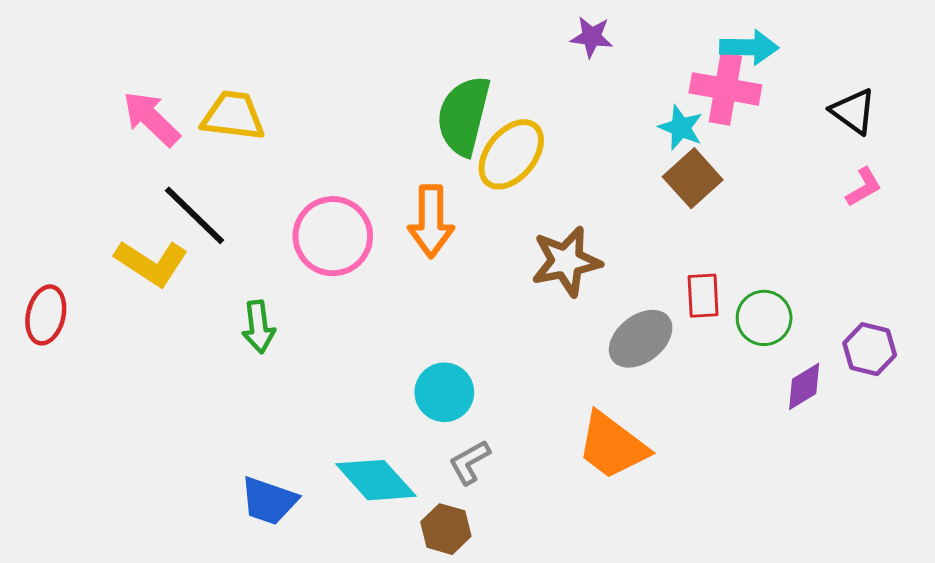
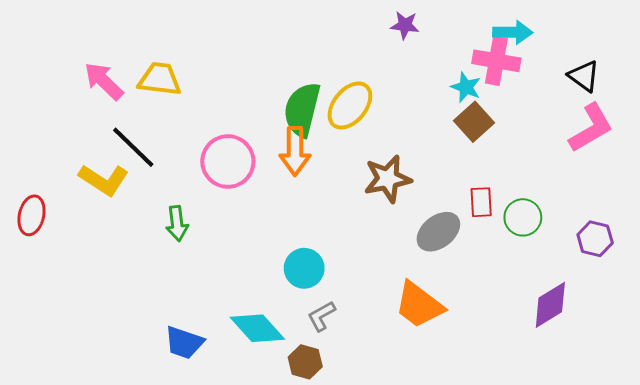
green semicircle: (464, 116) -> (302, 110), moved
pink L-shape: (864, 187) -> (591, 128), size x1.8
purple diamond: (804, 386) -> (550, 305), moved, size x1.4

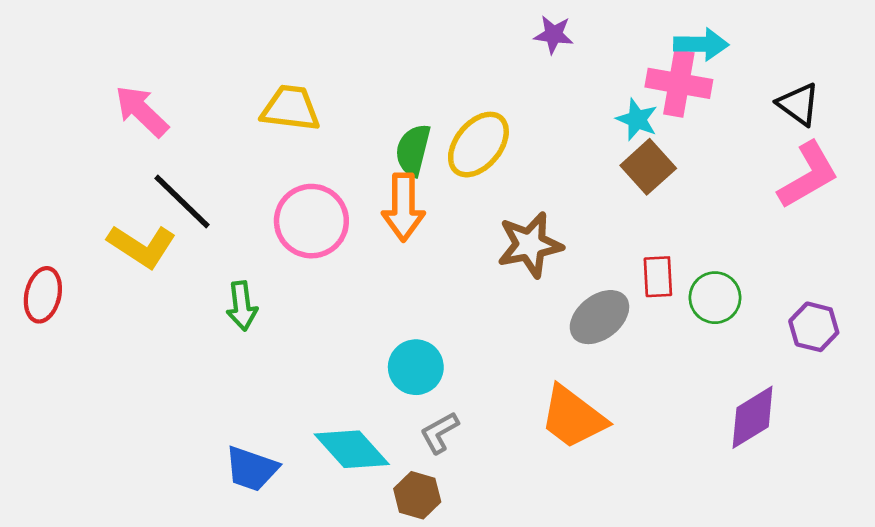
yellow trapezoid: (160, 79) -> (291, 108), moved
green semicircle: (302, 110) -> (413, 150), size x0.7

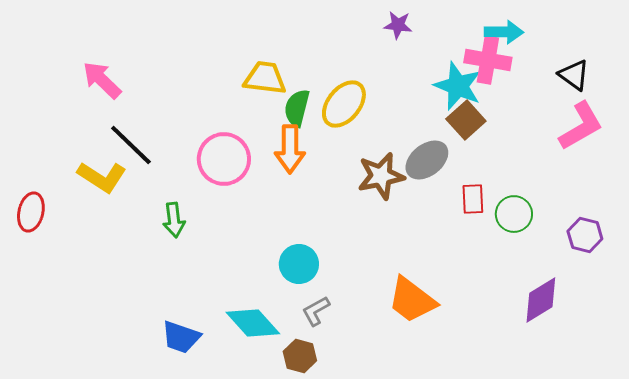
yellow trapezoid: (291, 108) -> (265, 78), moved
cyan star: (637, 119) -> (458, 86), size x1.6
gray ellipse: (599, 317) -> (427, 160), moved

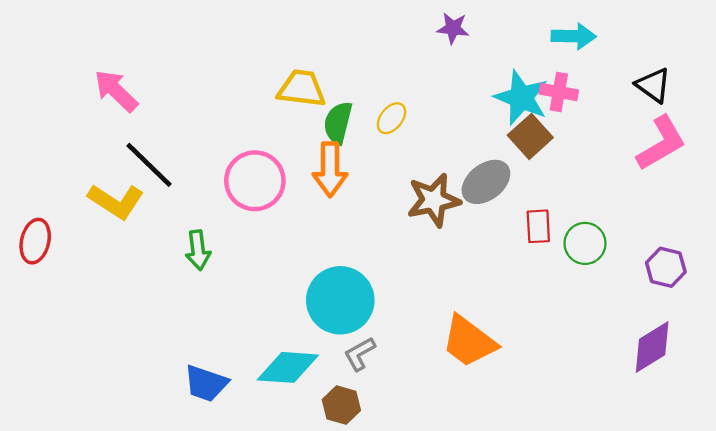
pink cross: (488, 60) -> (559, 92), moved, size x0.7
yellow ellipse: (344, 104) -> (391, 118), size x0.6
cyan circle: (299, 264) -> (340, 300), size x1.5
purple diamond: (541, 300) -> (652, 347), moved
cyan diamond: (253, 323) -> (288, 367), turned -44

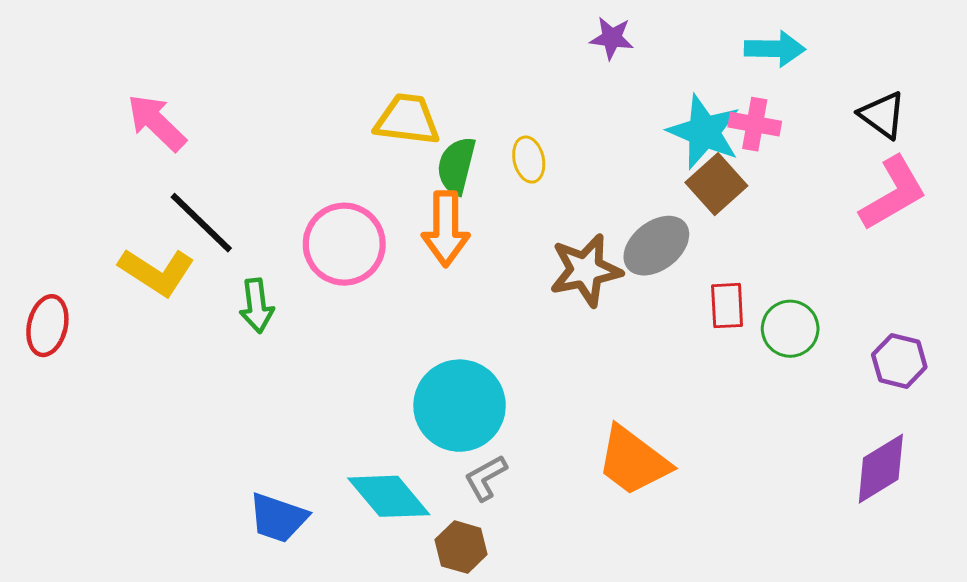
yellow ellipse: (391, 118) -> (529, 160), turned -52
green arrow: (198, 250) -> (257, 306), moved
cyan diamond: (288, 367) -> (389, 496), turned 46

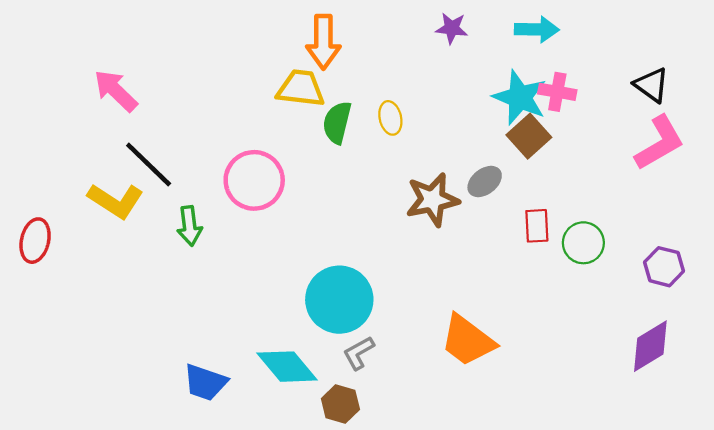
cyan arrow: (775, 49) -> (537, 29), moved
orange arrow: (446, 229) -> (323, 42), moved
gray ellipse: (656, 246) -> (485, 182), size x0.7

